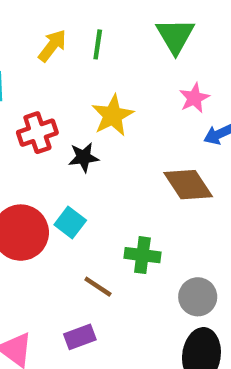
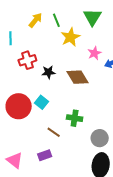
green line: (98, 44) -> (56, 20), turned -32
pink star: (194, 98) -> (94, 53), moved
yellow star: (113, 115) -> (70, 37), moved
brown diamond: (188, 185) -> (78, 77), moved

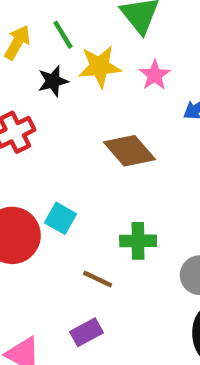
yellow star: (70, 37) -> (100, 66), turned 30
pink star: (94, 53) -> (155, 75), moved
black star: (48, 72) -> (53, 81), moved

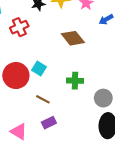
brown line: (98, 279) -> (43, 99), moved

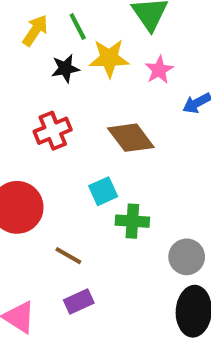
red cross: (19, 27) -> (53, 131), moved
cyan square: (39, 68) -> (103, 191), moved, turned 32

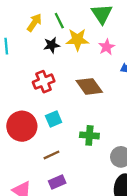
cyan square: (103, 191) -> (54, 119), moved
brown line: (68, 256) -> (51, 155), turned -56

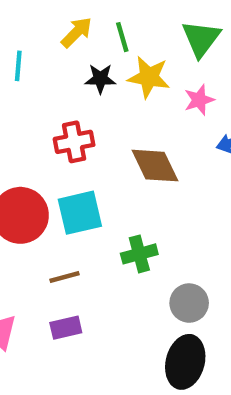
cyan square: (54, 119) -> (80, 213), size x1.5
green cross: (89, 135) -> (139, 254), turned -30

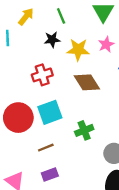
yellow arrow: (77, 32) -> (26, 17), moved
yellow star: (149, 77) -> (78, 50), moved

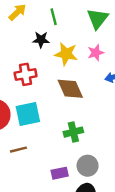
green cross: (84, 130) -> (73, 132), moved
purple rectangle: (50, 174) -> (60, 173), moved

